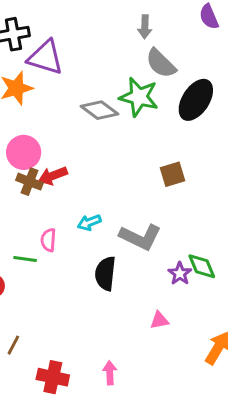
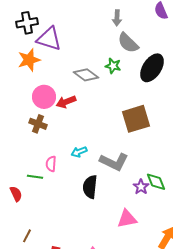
green star: (139, 97) -> (113, 66), size x0.6
pink circle: (24, 152) -> (44, 97), moved
brown square: (172, 174) -> (136, 119), size x1.6
red arrow: (53, 176) -> (66, 102), moved
pink triangle: (159, 320) -> (127, 219), size x1.5

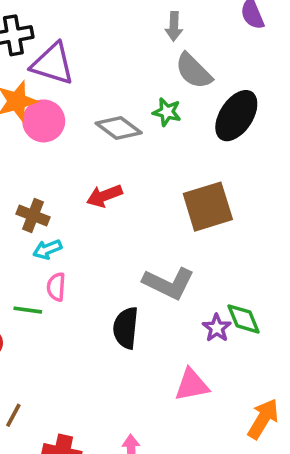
pink circle: (44, 97) -> (44, 121), moved
red arrow: (66, 102) -> (104, 196), moved
cyan arrow: (79, 152) -> (47, 249), moved

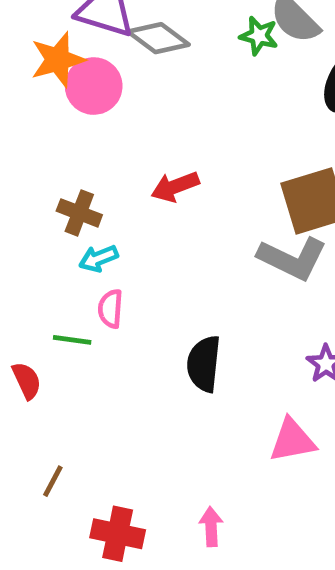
green star: (167, 112) -> (259, 36), moved
gray diamond: (119, 128) -> (158, 38), moved
gray L-shape: (169, 283) -> (292, 258), moved

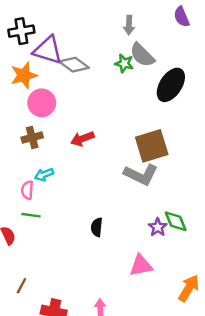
pink circle: (94, 86) -> (42, 103), moved
brown cross: (79, 213) -> (32, 138), moved, turned -36
pink semicircle: (110, 309) -> (27, 190), moved
black semicircle: (204, 364) -> (97, 227), size x0.7

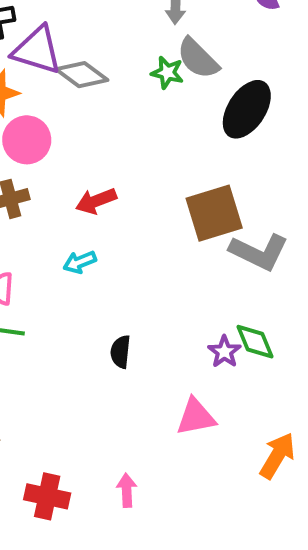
cyan arrow: (44, 175) -> (80, 262), moved
gray L-shape: (141, 175) -> (259, 252), moved

